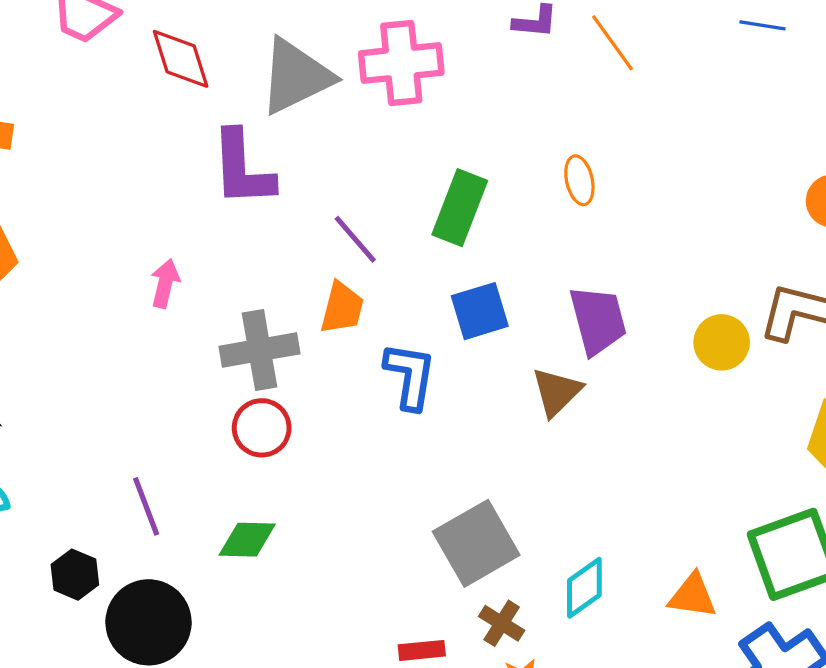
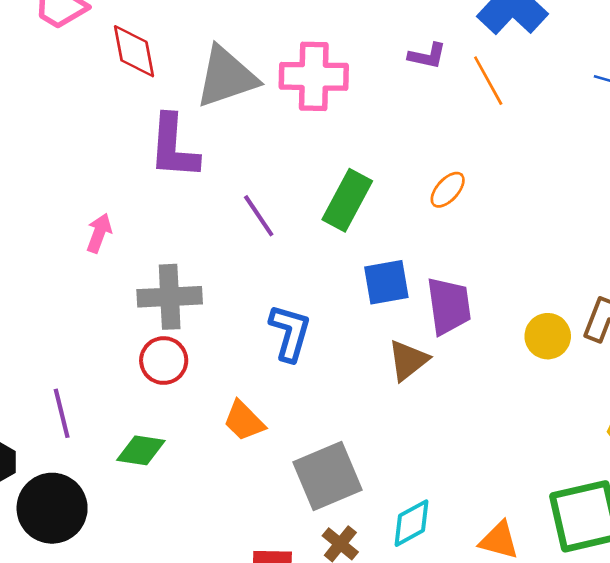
orange ellipse: (579, 180) -> (448, 190), turned 48
orange trapezoid: (342, 308) -> (244, 421), moved, turned 114
blue square: (480, 311) -> (386, 282), moved

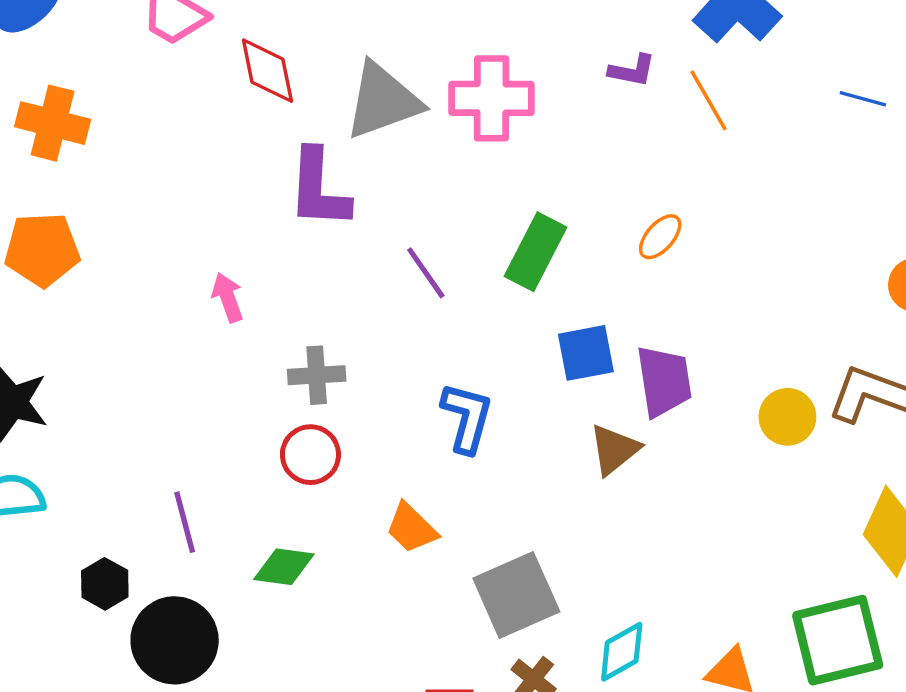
pink arrow: (99, 233) -> (228, 297), turned -39
gray cross: (170, 297) -> (317, 375), size x0.7

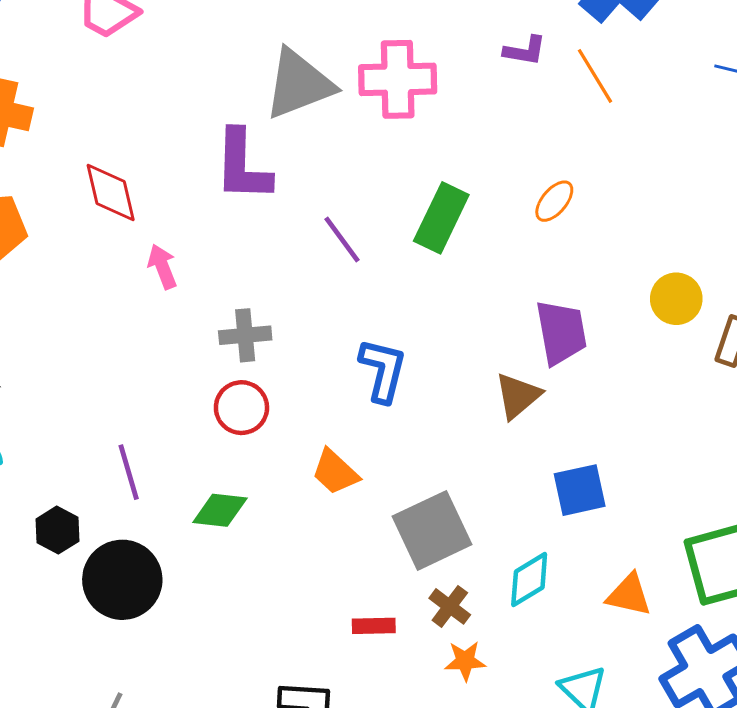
red diamond: (267, 71) -> (111, 193), moved
blue square: (586, 353) -> (580, 490), moved
yellow circle: (787, 417) -> (676, 299), moved

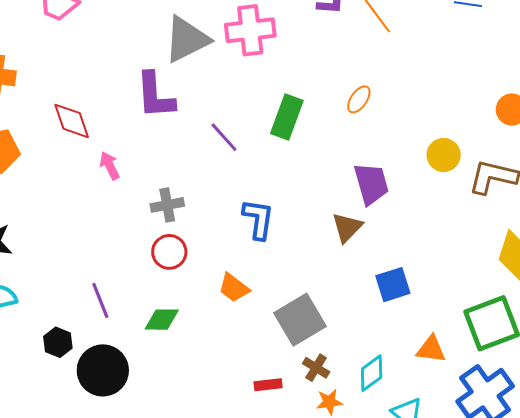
cyan diamond: (529, 580) -> (372, 373), moved

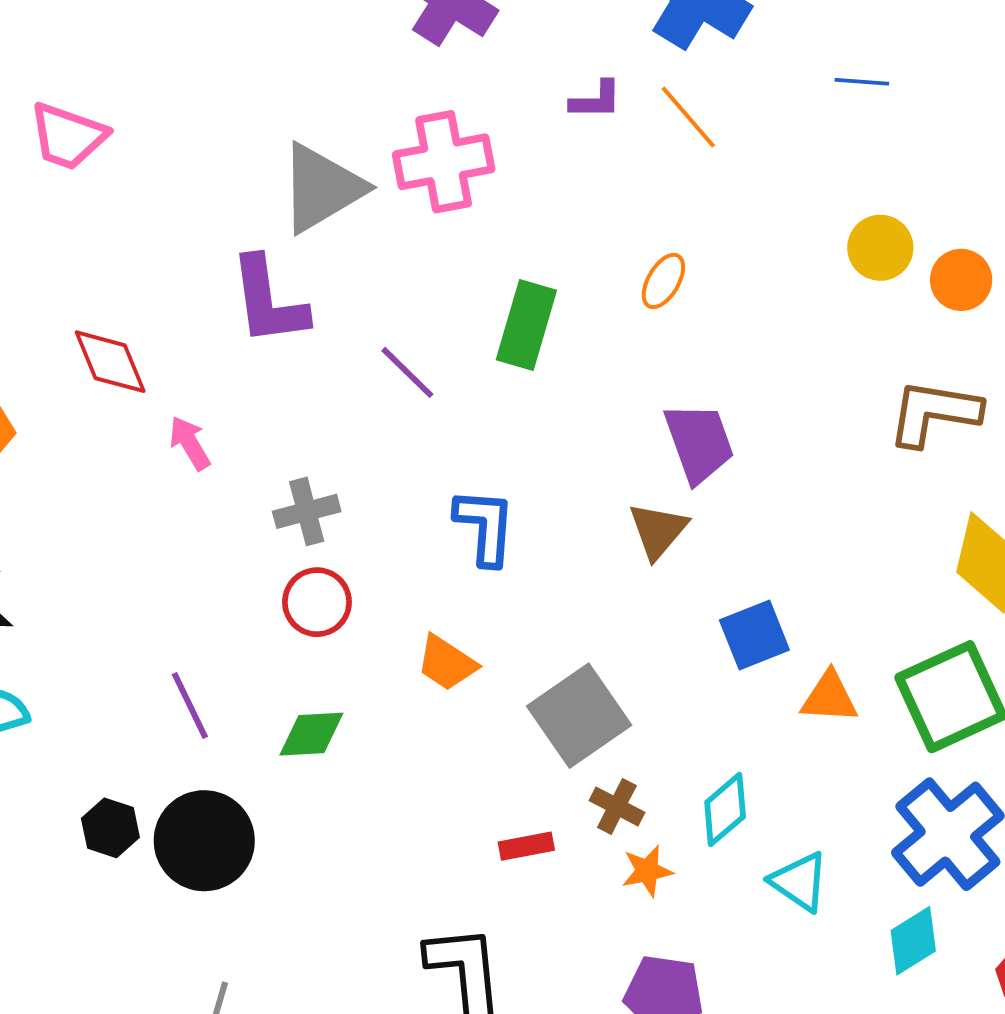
yellow circle: (444, 155) -> (880, 248), moved
black hexagon: (58, 342) -> (110, 828), moved
orange triangle: (431, 349) -> (829, 697), moved

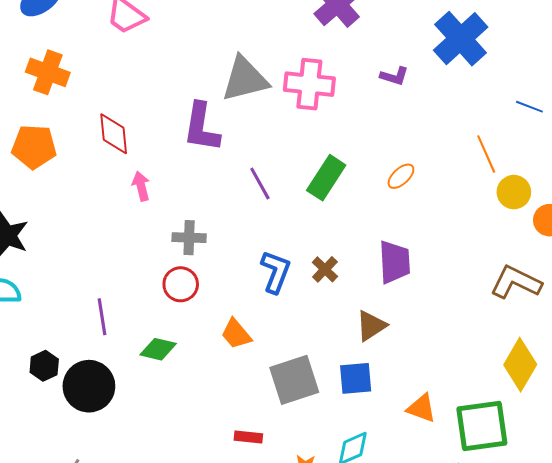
orange line: (688, 117) -> (486, 154), moved
brown triangle: (658, 531) -> (371, 326), moved
blue square: (754, 635) -> (356, 378), moved
brown cross: (617, 806) -> (325, 269), moved

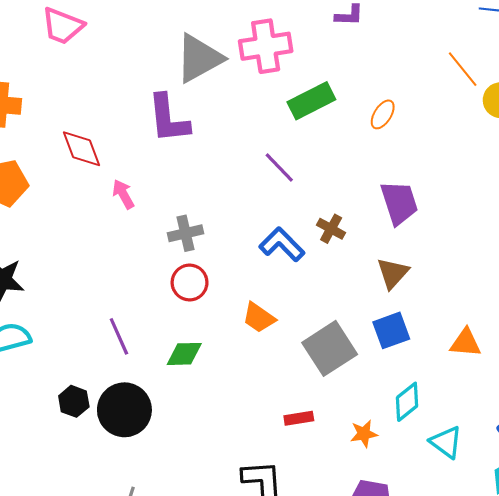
green rectangle: (326, 178) -> (311, 101), moved, turned 45
purple line: (260, 184) -> (279, 167), moved
blue L-shape: (276, 272) -> (282, 244), turned -51

